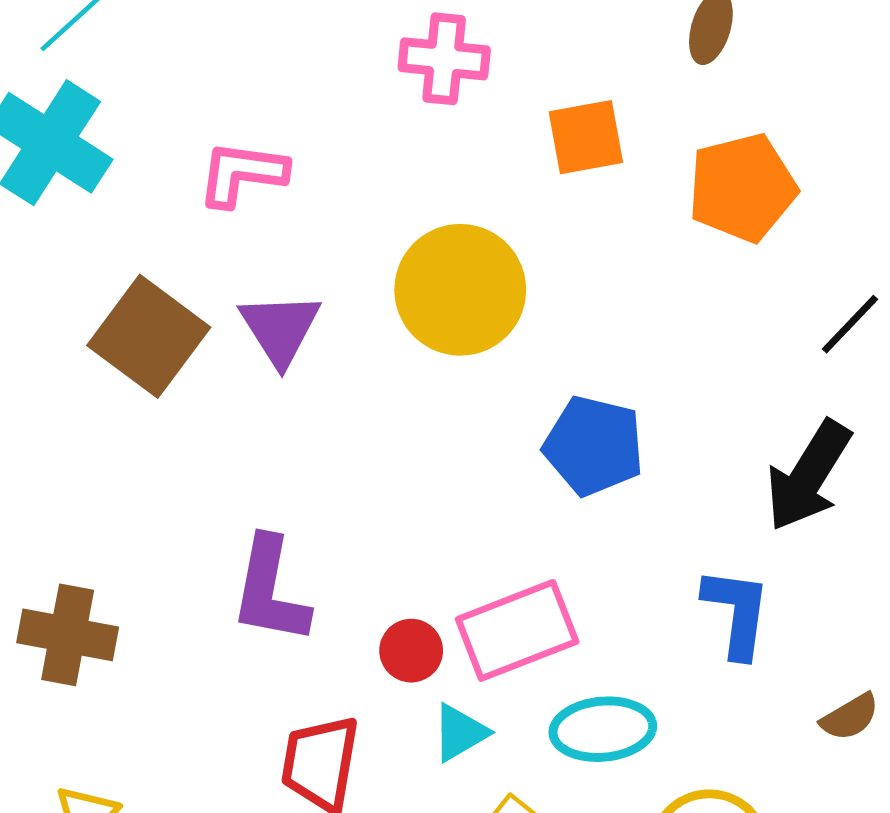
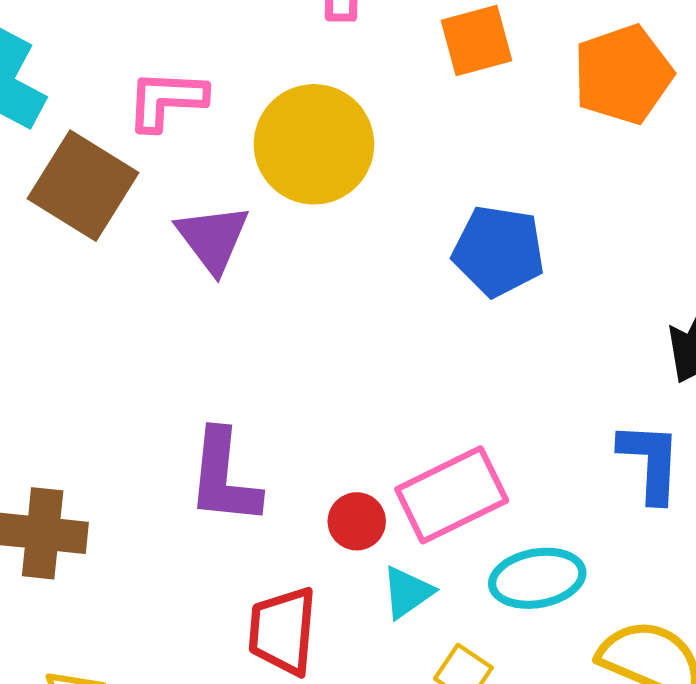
yellow circle: (460, 290) -> (314, 144), moved
brown square: (149, 336) -> (83, 186), moved
blue pentagon: (594, 446) -> (499, 251), moved

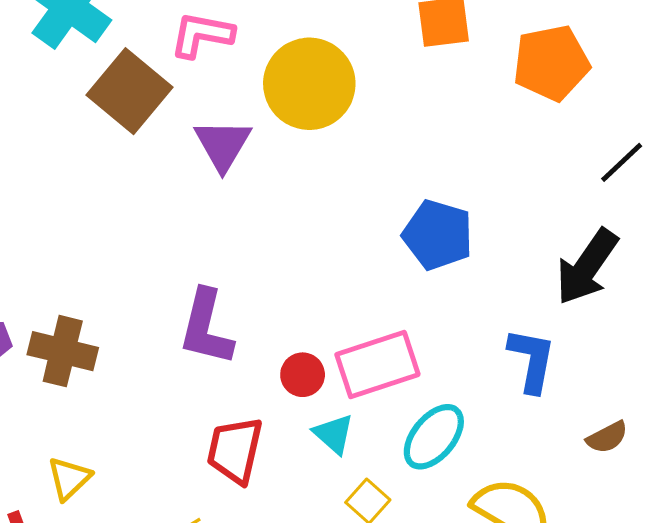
blue pentagon: (499, 251) -> (438, 235), moved
cyan ellipse: (537, 578) -> (434, 437), turned -48
cyan triangle: (407, 592) -> (334, 434), turned -51

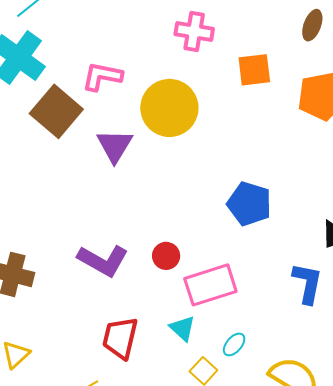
purple L-shape: (206, 327) -> (103, 260), turned -75
red circle: (303, 375) -> (166, 256), moved
cyan ellipse: (434, 437) -> (234, 344), moved, size x0.6

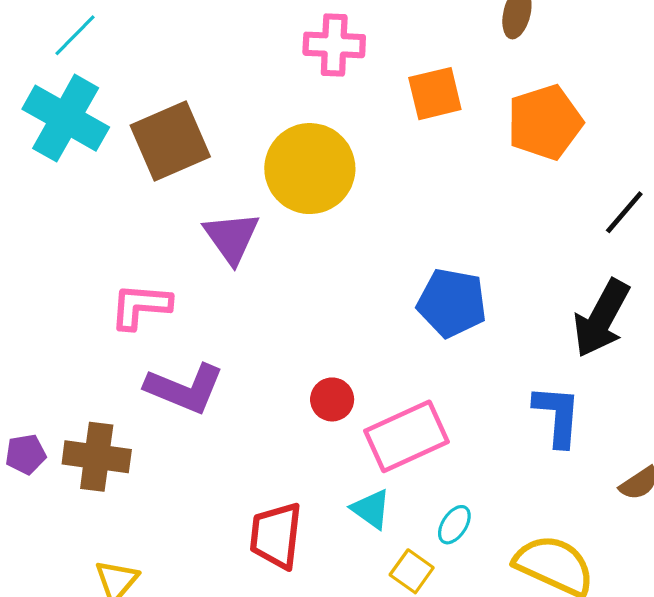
pink L-shape: (102, 76) -> (140, 306), moved
brown square: (56, 111) -> (170, 141), moved, turned 33
purple L-shape: (103, 260) -> (185, 388), moved

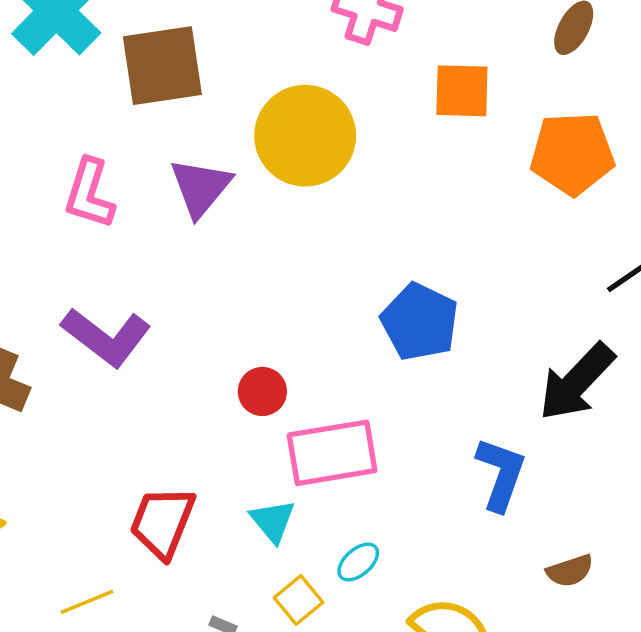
pink L-shape: (140, 306) -> (89, 194), moved, turned -92

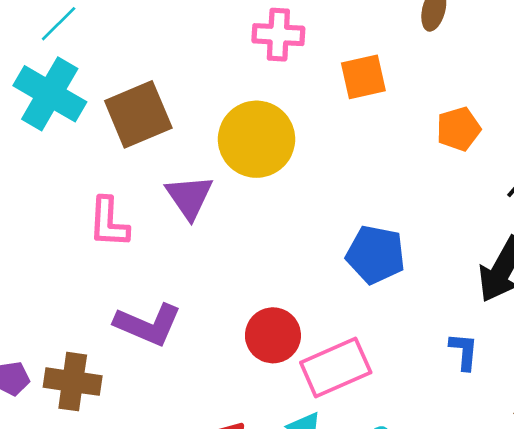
orange pentagon: (572, 154) -> (459, 129), moved, size x0.7
red circle: (262, 391) -> (273, 335), size x1.5
blue L-shape: (501, 474) -> (464, 351), size x0.7

